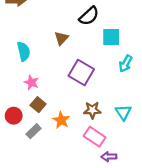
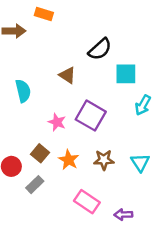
brown triangle: (61, 38) -> (67, 75), turned -40
pink star: (31, 82) -> (57, 122), moved
orange star: (61, 120) -> (69, 160), moved
pink rectangle: (95, 137) -> (87, 202), moved

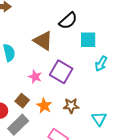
brown triangle: (67, 75) -> (43, 41), size x1.5
cyan triangle: (140, 162) -> (99, 119), moved
gray rectangle: (35, 185) -> (18, 125), size x1.5

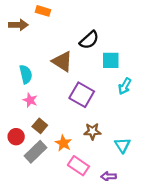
pink star: (35, 77) -> (30, 100), moved
orange star: (44, 106) -> (63, 143), moved

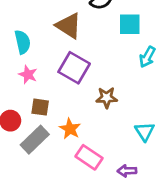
purple square: (82, 95) -> (74, 68), moved
brown square: (40, 126) -> (40, 107), turned -32
brown star: (92, 131) -> (107, 98), moved

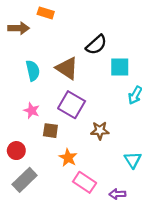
cyan semicircle: (22, 42) -> (33, 71), moved
brown square: (40, 107) -> (50, 131), moved
gray rectangle: (35, 140) -> (25, 180), moved

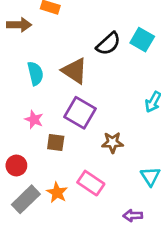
cyan square: (120, 67) -> (142, 40), moved, turned 30
orange star: (68, 158) -> (57, 193), moved
pink rectangle: (85, 182) -> (91, 183), moved

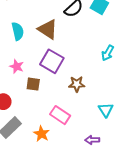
orange star: (57, 193) -> (41, 134), moved

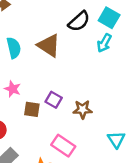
cyan arrow: (108, 53) -> (104, 43), moved
purple square: (52, 61) -> (54, 100), moved, size x0.6

